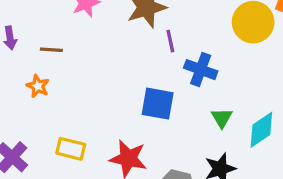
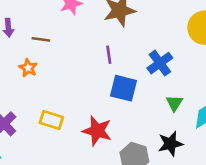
purple line: (170, 41) -> (109, 55), moved
blue cross: (201, 70) -> (160, 63), turned 30

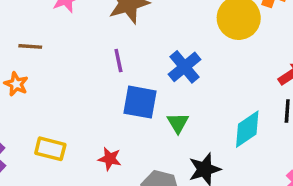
green triangle: (174, 103) -> (178, 123), moved
red star: (97, 131) -> (110, 159), size x0.6

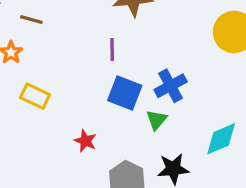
blue cross: (184, 67) -> (171, 86), moved
yellow rectangle: (50, 149) -> (35, 96), moved

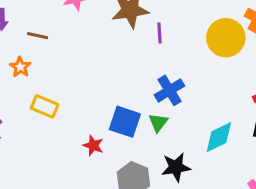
purple line: (112, 50) -> (159, 33), moved
blue square: (125, 93) -> (125, 122), moved

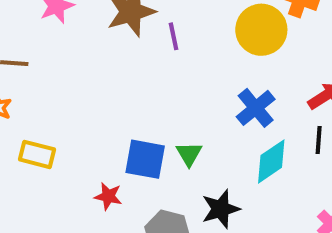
blue cross: (170, 90) -> (256, 108), moved

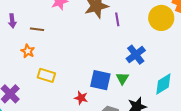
blue cross: (256, 108) -> (136, 55), moved

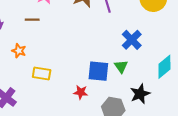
brown line: (37, 29) -> (32, 20), moved

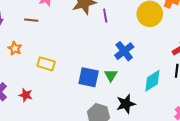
yellow rectangle: (42, 74) -> (46, 64), moved
red star: (81, 92) -> (26, 95), moved

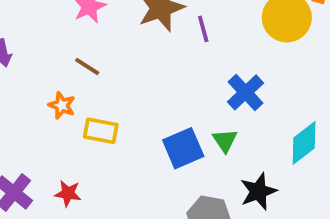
brown line: (31, 20) -> (87, 66), moved, turned 32
orange star: (15, 48) -> (62, 105), moved
blue square: (89, 77) -> (183, 148), turned -30

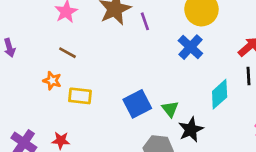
blue cross: (246, 92) -> (190, 47), moved
green triangle: (225, 141) -> (170, 109), moved

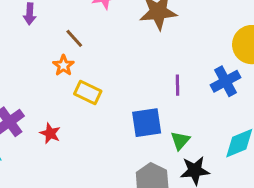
purple line: (145, 21) -> (178, 85), moved
brown line: (68, 53) -> (74, 38), moved

